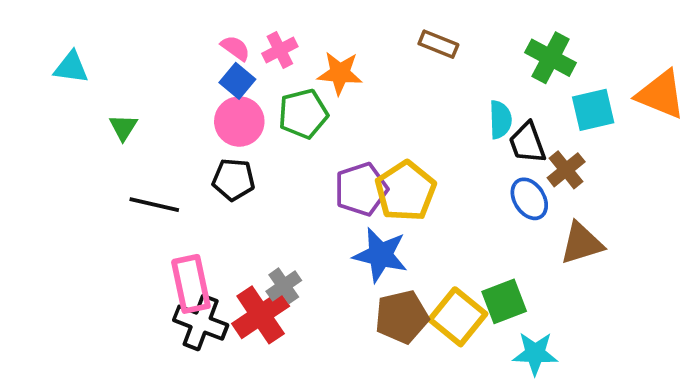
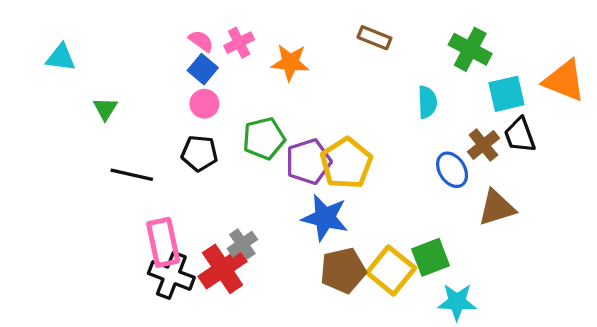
green pentagon: (303, 114) -> (264, 138), moved
pink circle: (239, 122) -> (204, 104), size x0.7
black trapezoid: (527, 143) -> (520, 135), moved

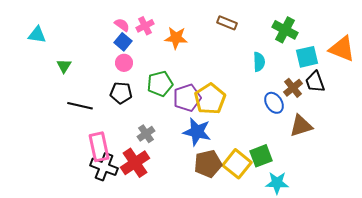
gray cross: (242, 244) -> (146, 134), moved

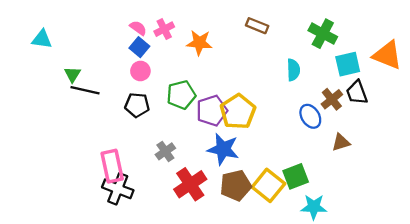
black line: (80, 106) -> (85, 90), moved
brown triangle: (301, 126) -> (341, 142), size x0.7
red cross: (135, 163) -> (190, 184), moved

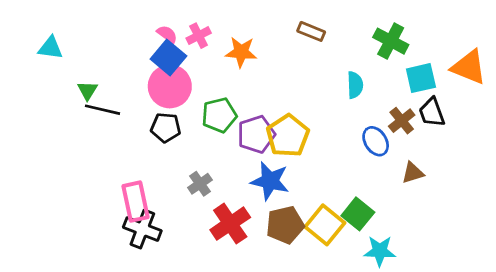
blue square: (139, 47) -> (168, 58), size x1.4
pink circle: (140, 71) -> (170, 86), size x1.8
green square: (296, 176) -> (358, 214), turned -30

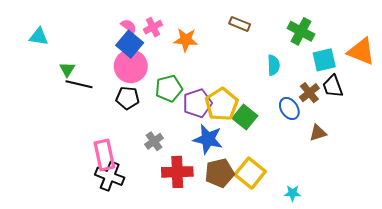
green square: (358, 214) -> (245, 117), moved
red cross: (230, 224) -> (177, 172), turned 32
cyan star: (380, 251) -> (292, 193), size x0.7

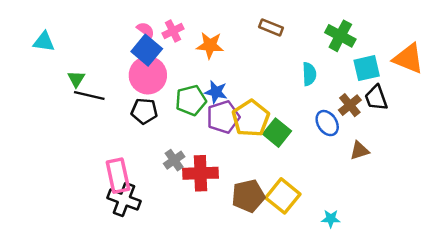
blue star: (208, 139) -> (216, 92), moved, size x0.7
red cross: (177, 172) -> (200, 173), moved

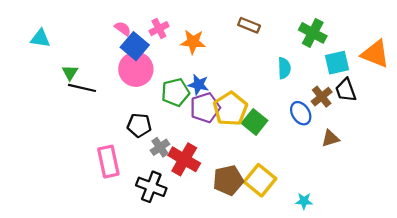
pink semicircle: (145, 30) -> (123, 29), moved
black pentagon: (144, 111) -> (139, 125), moved
red cross: (200, 173) -> (184, 159), turned 32
black cross: (124, 200) -> (151, 187), moved

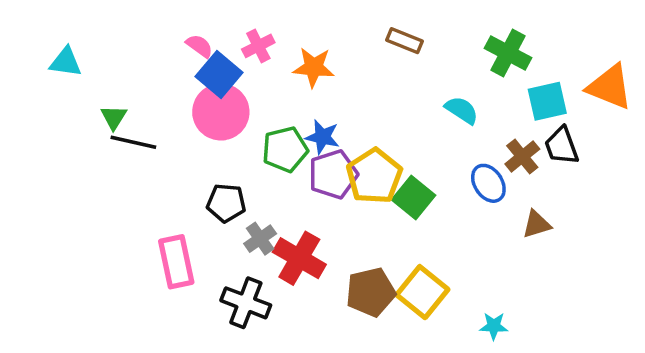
cyan semicircle: (284, 68) -> (462, 110), turned -55

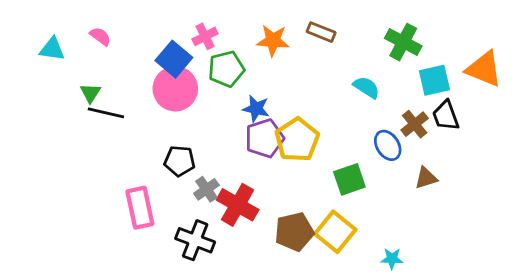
pink semicircle: (199, 46) -> (100, 36), moved
orange star: (314, 67) -> (273, 41), moved
green pentagon: (285, 149) -> (226, 69), moved
green square: (413, 198) -> (349, 179), moved, turned 32

